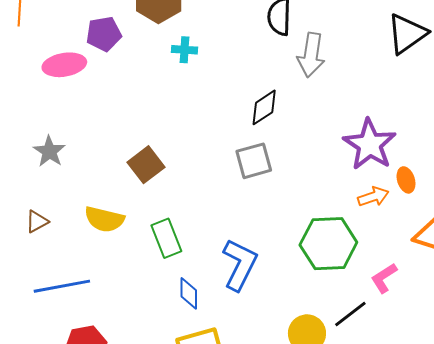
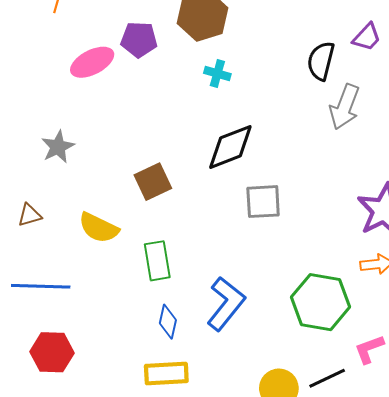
pink ellipse: (64, 65) -> (92, 62), turned -30
black diamond: (264, 107) -> (230, 147), moved, size x1.4

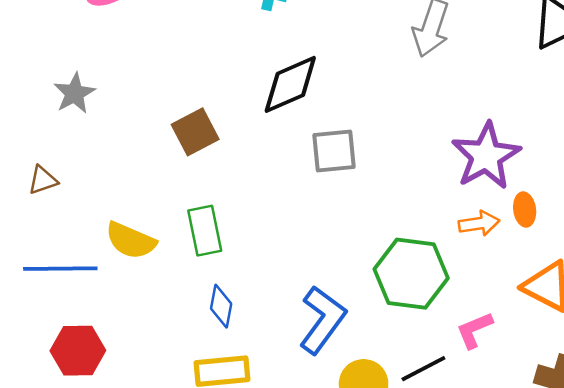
yellow semicircle: (99, 228) -> (131, 241), moved
blue L-shape: (226, 304) -> (322, 320), moved

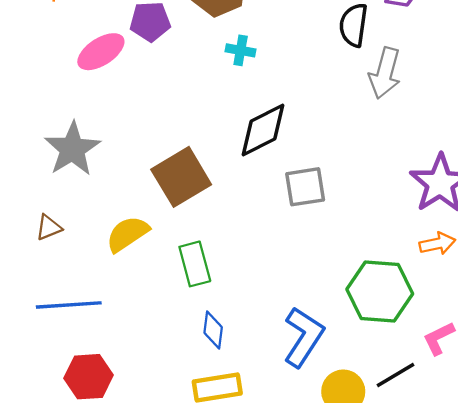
gray star: (74, 93) -> (72, 149), size x1.5
brown square: (195, 132) -> (181, 177), size x1.4
yellow semicircle: (131, 241) -> (127, 234), moved, turned 126

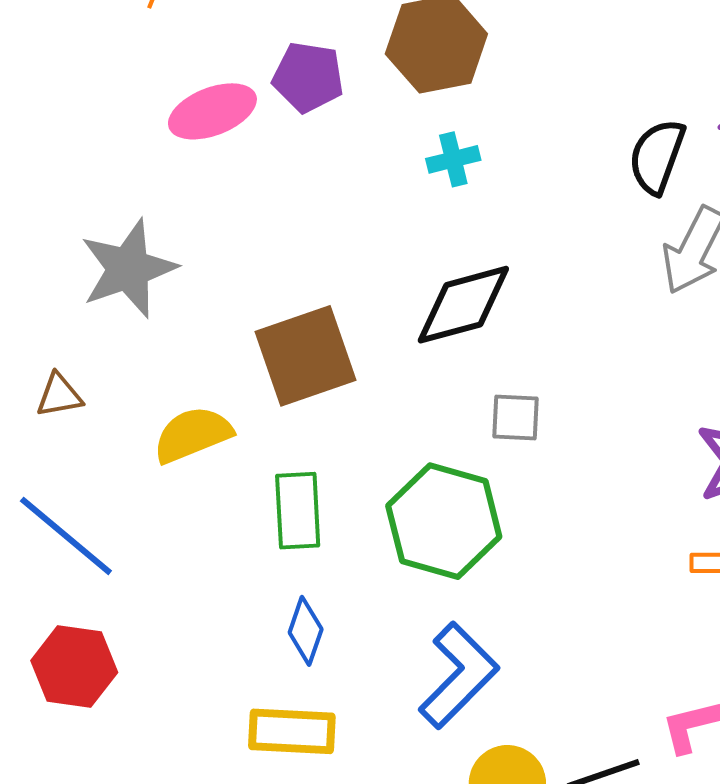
cyan cross: (241, 50) -> (453, 159), turned -36
gray square: (305, 187) -> (515, 417), size x0.7
green hexagon: (380, 292) -> (444, 521), moved
blue line: (69, 305) -> (66, 536), turned 32

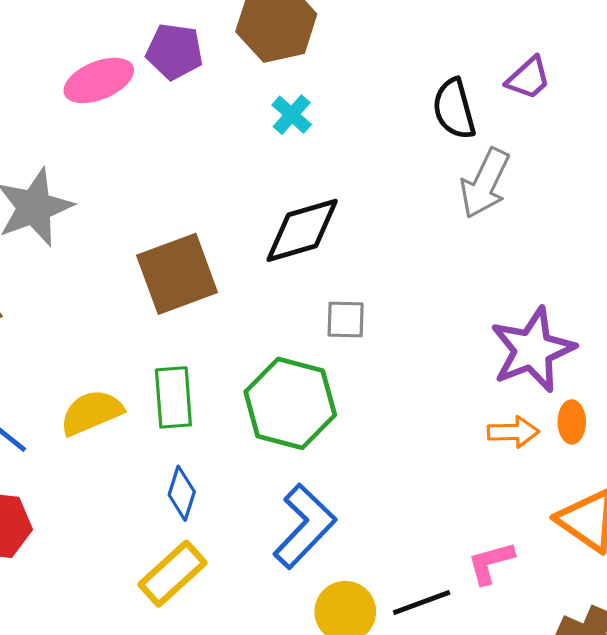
black semicircle: (657, 156) -> (454, 109), turned -34
cyan cross: (453, 159) -> (292, 115), turned -33
yellow semicircle: (193, 435) -> (91, 412), moved
yellow rectangle: (292, 731) -> (172, 574), turned -44

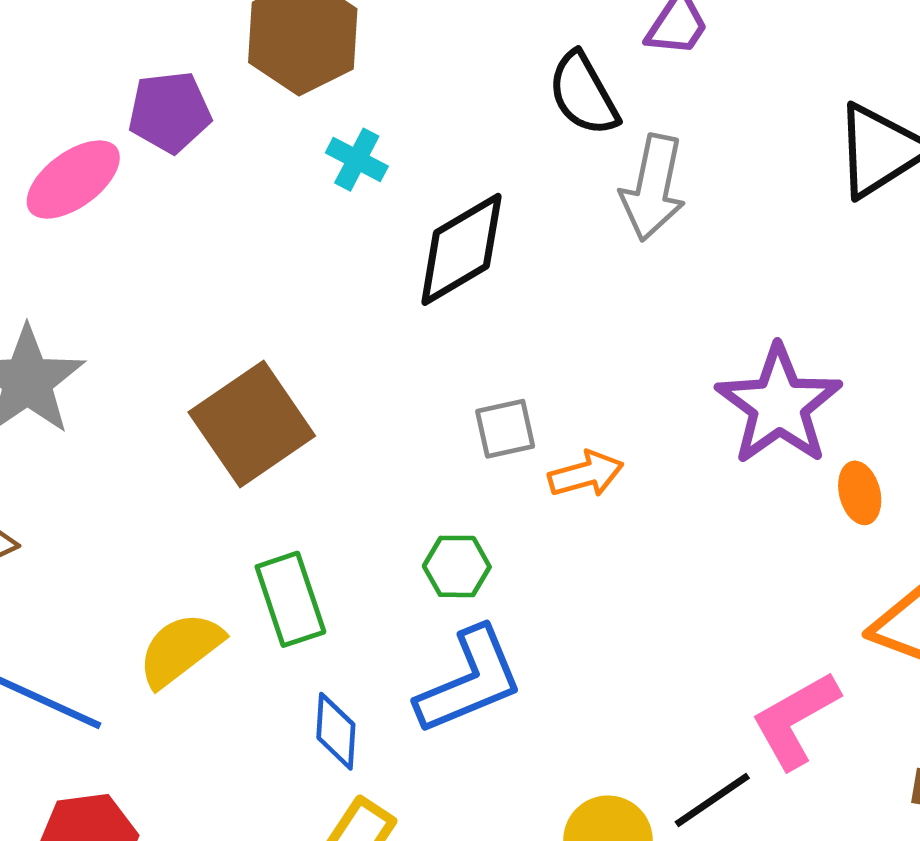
black diamond: (302, 230) -> (461, 249), moved
green hexagon: (290, 403) -> (457, 566), size x0.5
orange arrow: (513, 432) -> (586, 474), moved
blue L-shape: (305, 526) -> (470, 681), moved, turned 38
pink L-shape: (491, 563) -> (795, 720), size x1.4

